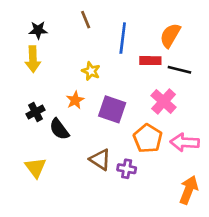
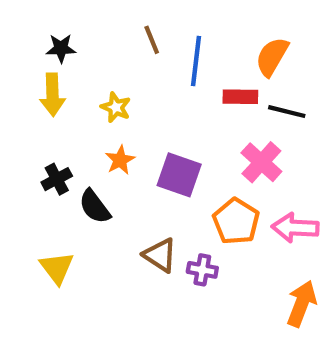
brown line: (86, 20) -> (152, 40), moved
yellow star: (91, 71) -> (116, 107), moved

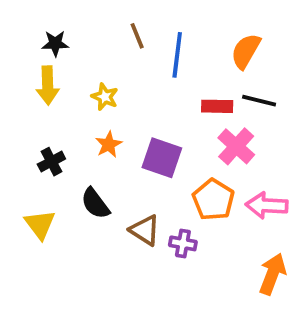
red rectangle: (240, 97) -> (217, 106), moved
black semicircle: (95, 207) -> (95, 203), moved
yellow triangle: (57, 268) -> (40, 224), moved

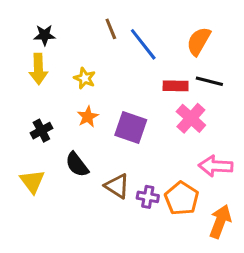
blue line: (177, 55) -> (143, 44), turned -45
orange pentagon: (213, 200) -> (182, 198), moved

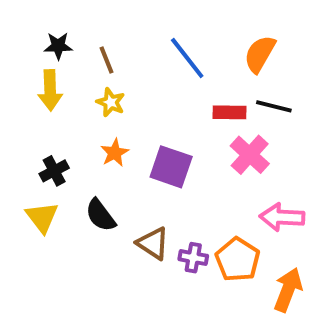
brown line: (111, 29) -> (107, 60), moved
yellow triangle: (32, 181) -> (42, 217), moved

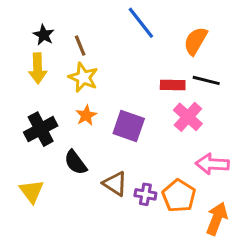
black star: (58, 46) -> (44, 35), turned 30
blue line: (187, 58) -> (141, 23), moved
yellow star: (111, 102) -> (83, 77), size x1.4
black cross: (54, 171) -> (41, 129), size x1.5
yellow triangle: (42, 217) -> (32, 191), moved

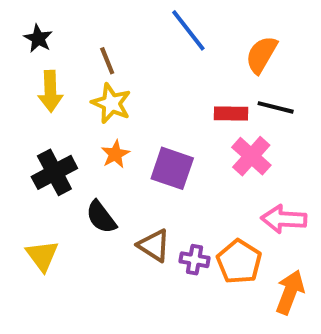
black star: (44, 35) -> (38, 38), moved

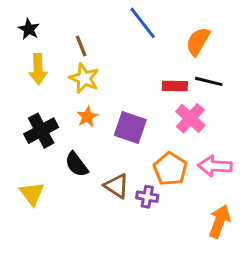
orange pentagon: (239, 262) -> (170, 169), moved

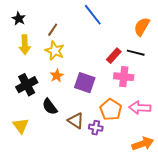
orange semicircle: (198, 41) -> (142, 27), moved
brown line: (81, 46) -> (53, 30), turned 56
red rectangle: (175, 86) -> (114, 56), turned -49
pink cross: (190, 118) -> (124, 77), turned -36
orange arrow: (219, 221) -> (143, 144), turned 50

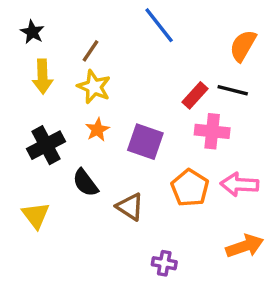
purple cross: (96, 128) -> (164, 263), moved

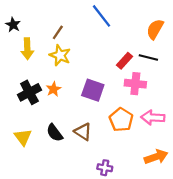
black star: (32, 32) -> (13, 25), moved
orange star: (97, 130) -> (53, 89), moved
black semicircle: (85, 183) -> (55, 133), moved

